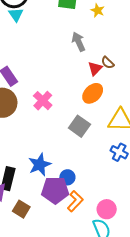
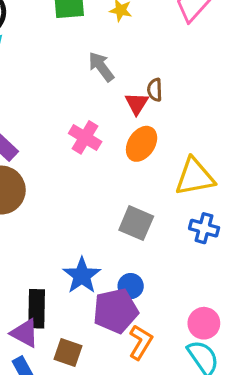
brown semicircle: (108, 63) -> (155, 90), turned 56
pink cross: (43, 101) -> (85, 137), moved
gray square: (79, 126) -> (136, 223), moved
orange L-shape: (75, 201) -> (141, 342), moved

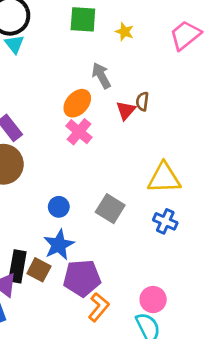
orange ellipse: (142, 144) -> (77, 103), moved
blue circle: (131, 286) -> (59, 207), moved
brown square: (68, 353) -> (39, 270), moved

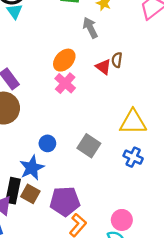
gray arrow: (101, 76) -> (90, 28), moved
red triangle: (126, 110) -> (103, 67), turned -35
blue star: (59, 245) -> (32, 168), moved

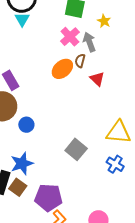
brown semicircle: (117, 60) -> (80, 61), moved
pink cross: (65, 83) -> (70, 37), moved
blue circle: (47, 143) -> (26, 125), moved

